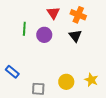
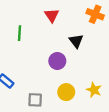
orange cross: (78, 15) -> (95, 14), moved
purple circle: (44, 35) -> (57, 61), moved

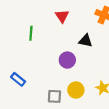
black triangle: (76, 41) -> (86, 41), turned -40
gray square: (35, 100) -> (54, 96), moved

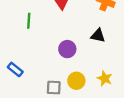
black triangle: (86, 41) -> (98, 35), moved

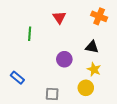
yellow star: (105, 78) -> (94, 69), moved
yellow circle: (76, 81) -> (86, 88), moved

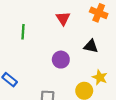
red triangle: (59, 17) -> (63, 18), moved
yellow star: (94, 69) -> (100, 77), moved

